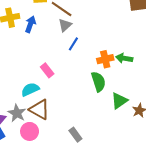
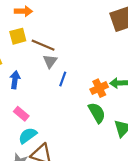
blue arrow: (30, 24) -> (15, 80), moved
pink rectangle: (47, 70) -> (21, 114), moved

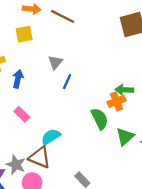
brown line: (43, 45) -> (63, 16), moved
orange cross: (99, 88) -> (117, 101), moved
cyan semicircle: (28, 136) -> (51, 137), moved

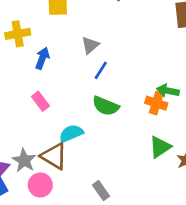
orange cross: (117, 101) -> (156, 103), turned 30
green semicircle: (100, 119) -> (106, 106), moved, turned 130

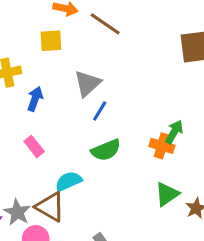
gray triangle: (90, 45) -> (87, 83), size x1.4
green arrow: (168, 91) -> (174, 132), turned 110
green semicircle: (106, 106) -> (106, 150), turned -44

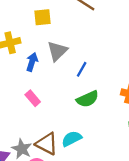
gray triangle: (87, 83) -> (57, 51), moved
cyan semicircle: (68, 181) -> (72, 139), moved

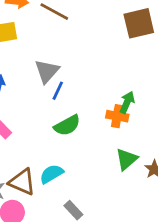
gray triangle: (57, 51) -> (47, 71), moved

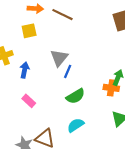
cyan semicircle: (51, 174) -> (76, 125), moved

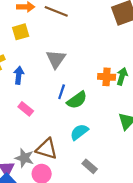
blue line: (68, 71) -> (62, 92), moved
orange cross: (111, 88) -> (107, 77), moved

